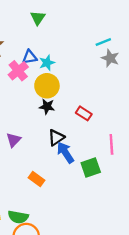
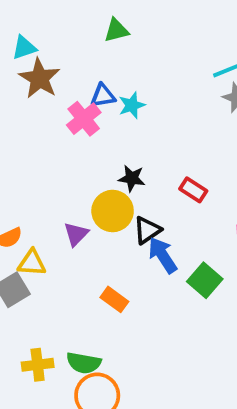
green triangle: (38, 18) -> (116, 30), turned 42
yellow circle: (47, 86) -> (113, 211), moved
green square: (91, 167) -> (205, 280), turned -30

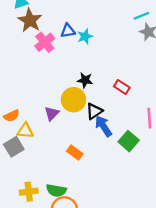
pink cross: (84, 119) -> (45, 42), moved

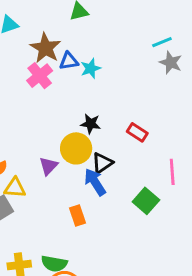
brown star: (30, 20) -> (45, 48), moved
blue arrow: (103, 126) -> (95, 182), moved
orange rectangle: (75, 153) -> (78, 215), turned 35

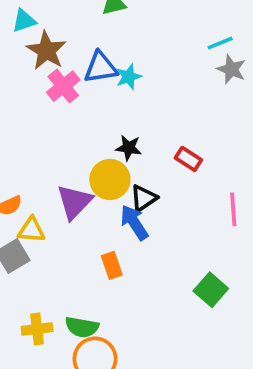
brown star: (45, 48) -> (46, 51), moved
blue triangle: (69, 61) -> (101, 67), size x1.4
purple triangle: (48, 166) -> (74, 202), size x1.5
green square: (146, 201) -> (211, 290), moved

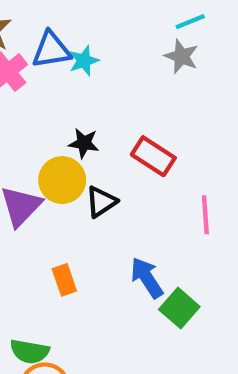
gray star: (231, 69) -> (181, 56), moved
red rectangle: (188, 159) -> (153, 156), size x1.4
blue arrow: (134, 222) -> (147, 278), moved

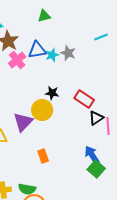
gray star: (181, 56) -> (68, 53), moved
black triangle: (101, 202) -> (96, 118), moved
blue arrow: (147, 278) -> (92, 155), moved

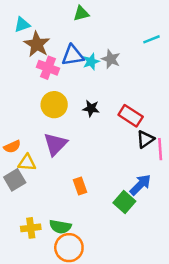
pink cross: (17, 60) -> (48, 68), turned -30
yellow circle: (42, 110) -> (54, 105), moved
blue arrow: (92, 155) -> (140, 185), turned 78
green square: (96, 169) -> (124, 202), moved

